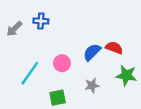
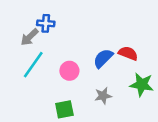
gray arrow: (14, 29) -> (30, 37), moved
cyan line: (30, 73) -> (33, 65), moved

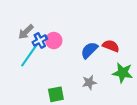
blue cross: (46, 23) -> (40, 40), moved, turned -32
pink circle: (69, 71) -> (54, 40), moved

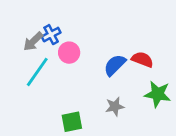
blue cross: (40, 40) -> (51, 35), moved

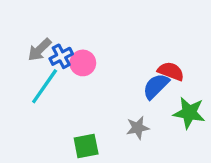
blue cross: (51, 35) -> (61, 56), moved
blue semicircle: (115, 65) -> (156, 86), moved

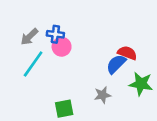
blue cross: (61, 56) -> (55, 34), moved, turned 35

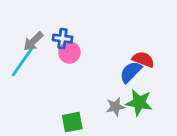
cyan line: (33, 64) -> (22, 62), moved
green star: (141, 84) -> (139, 103), moved

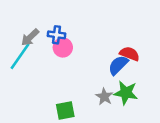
gray star: (115, 107) -> (104, 97), turned -30

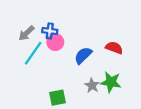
cyan line: (20, 56) -> (33, 53), moved
blue semicircle: (118, 65) -> (83, 55), moved

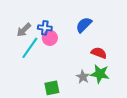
red semicircle: (114, 48) -> (99, 53), moved
blue semicircle: (83, 55) -> (84, 25), moved

